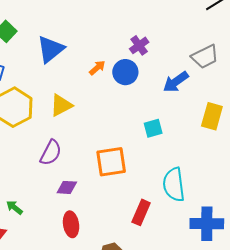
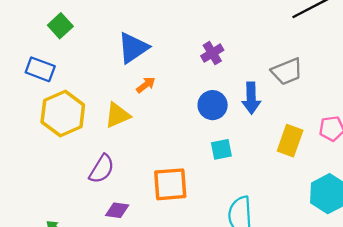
blue triangle: (51, 49) -> (133, 48), moved
orange arrow: (97, 68) -> (146, 85), moved
blue circle: (125, 72) -> (213, 105), moved
blue arrow: (176, 82) -> (251, 98), turned -60

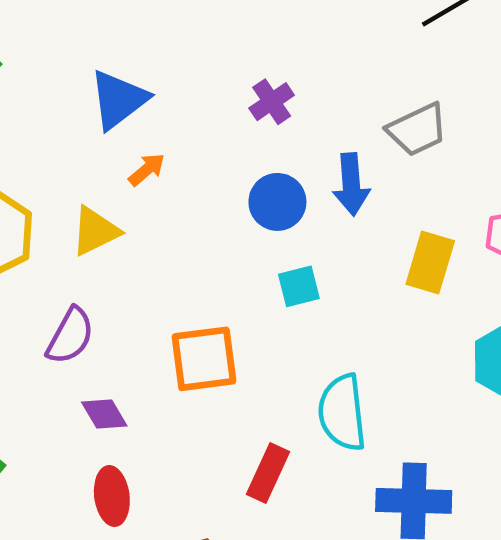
purple diamond: (117, 210) -> (104, 414), turned 55

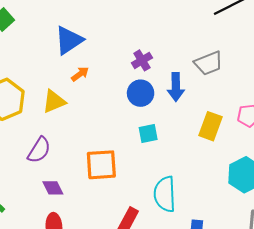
purple cross: (272, 102) -> (142, 60), moved

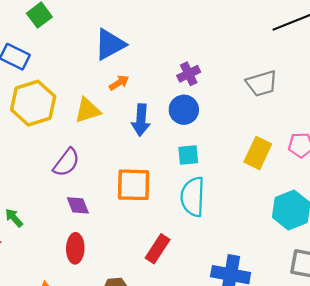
blue arrow: (176, 87) -> (141, 120), moved
cyan semicircle: (165, 194) -> (193, 197), moved

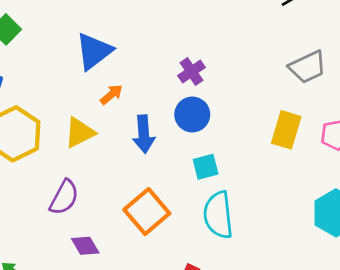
gray trapezoid: (262, 83) -> (308, 67), moved
yellow rectangle: (258, 153) -> (286, 130), moved
orange square: (134, 185) -> (147, 212), turned -33

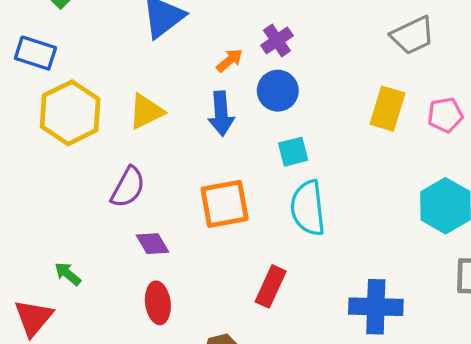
orange arrow: (111, 94) -> (230, 60), moved
orange square: (147, 212) -> (225, 204), turned 30

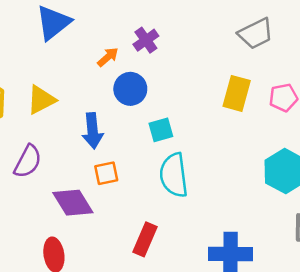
blue circle: (278, 91) -> (130, 89), moved
blue arrow: (221, 114) -> (93, 131), moved
orange square: (225, 204) -> (106, 173), size x0.6
purple diamond: (152, 244) -> (73, 203), moved, size x1.5

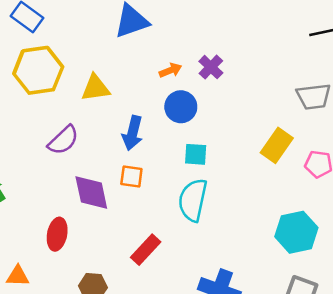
purple cross: (146, 40) -> (211, 67), turned -30

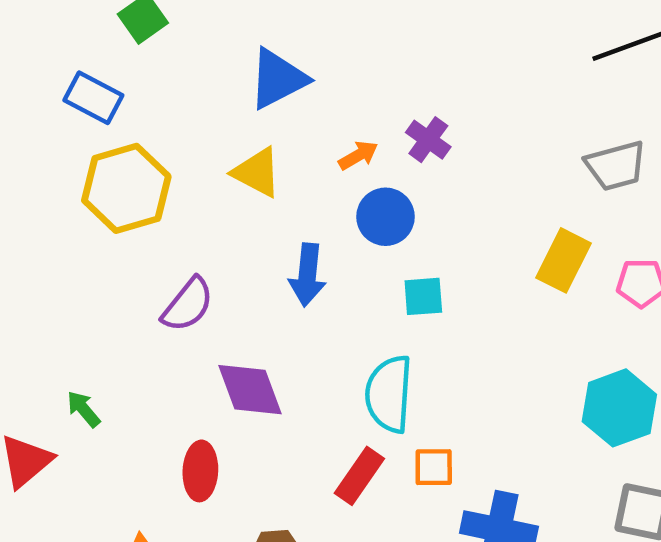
yellow triangle: (95, 88) -> (257, 172), moved, turned 44
orange square: (131, 176) -> (434, 467), moved
cyan semicircle: (193, 200) -> (389, 394), moved

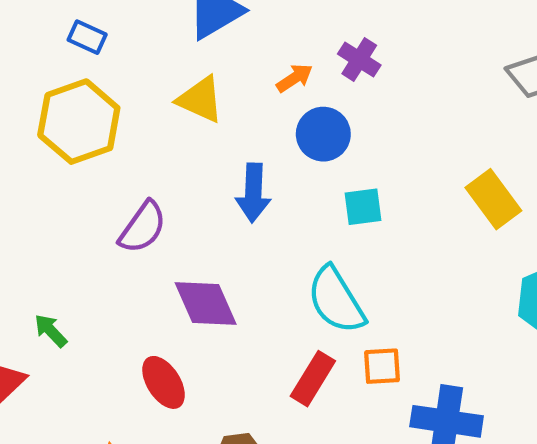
blue rectangle: (93, 98) -> (87, 37), moved, size x0.7
yellow rectangle: (563, 260) -> (493, 199), moved, turned -60
cyan semicircle: (389, 394) -> (336, 300), turned -32
red ellipse: (200, 471) -> (164, 382), turned -32

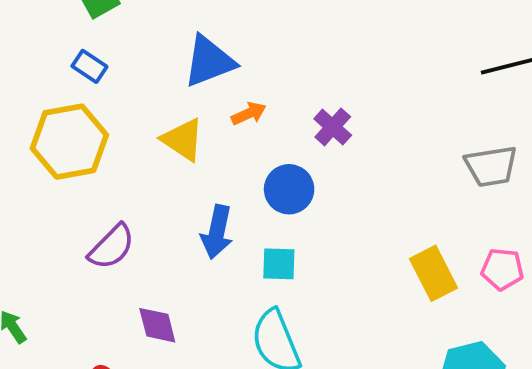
orange arrow: (294, 78) -> (249, 114), moved
cyan square: (363, 207) -> (279, 264), moved
purple diamond: (206, 303) -> (157, 325), size x0.7

